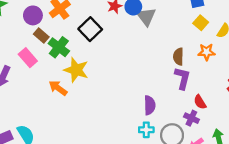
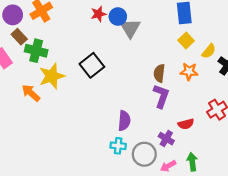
black square: (90, 29) -> (92, 65), moved
green cross: (59, 47) -> (36, 51), turned -30
yellow star: (76, 70) -> (52, 76), turned 30
red semicircle: (200, 102) -> (186, 124), moved, turned -80

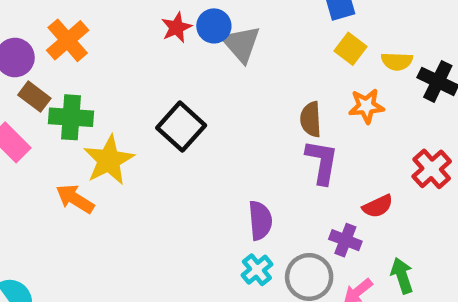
yellow semicircle: (209, 51) -> (397, 61), turned 63
cyan cross: (118, 146) -> (257, 270), turned -35

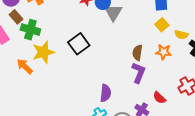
red semicircle: (378, 206) -> (159, 98), turned 56

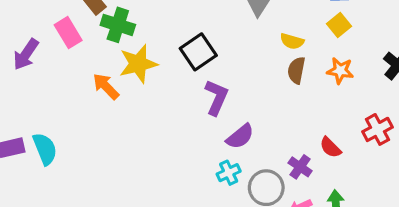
yellow semicircle: (181, 35) -> (292, 41), moved
purple L-shape: (139, 73) -> (216, 97), moved
purple semicircle: (106, 93) -> (240, 136), turned 42

